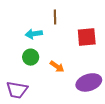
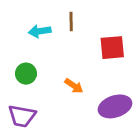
cyan arrow: (34, 34) -> (40, 31), moved
green circle: (31, 57) -> (26, 74), moved

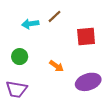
brown line: (71, 22) -> (54, 16), turned 48

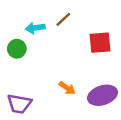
green circle: (20, 57) -> (17, 49), moved
orange arrow: (57, 66) -> (67, 88), moved

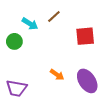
cyan arrow: (35, 28) -> (30, 24), turned -140
purple ellipse: (103, 95) -> (87, 81), turned 75

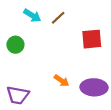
cyan arrow: (30, 24) -> (32, 15), moved
purple ellipse: (87, 81) -> (94, 87), turned -55

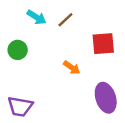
orange arrow: (61, 81) -> (72, 68), moved
purple ellipse: (94, 87) -> (106, 98), turned 70

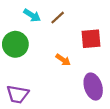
green circle: (18, 50) -> (15, 44), size x1.5

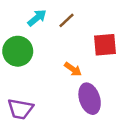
cyan arrow: (32, 15) -> (37, 18), turned -72
purple ellipse: (93, 87) -> (90, 99), moved

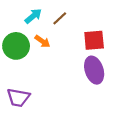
orange arrow: (73, 69) -> (42, 41), moved
purple ellipse: (90, 99) -> (94, 70), moved

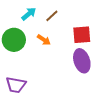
orange arrow: (42, 41) -> (44, 40), moved

